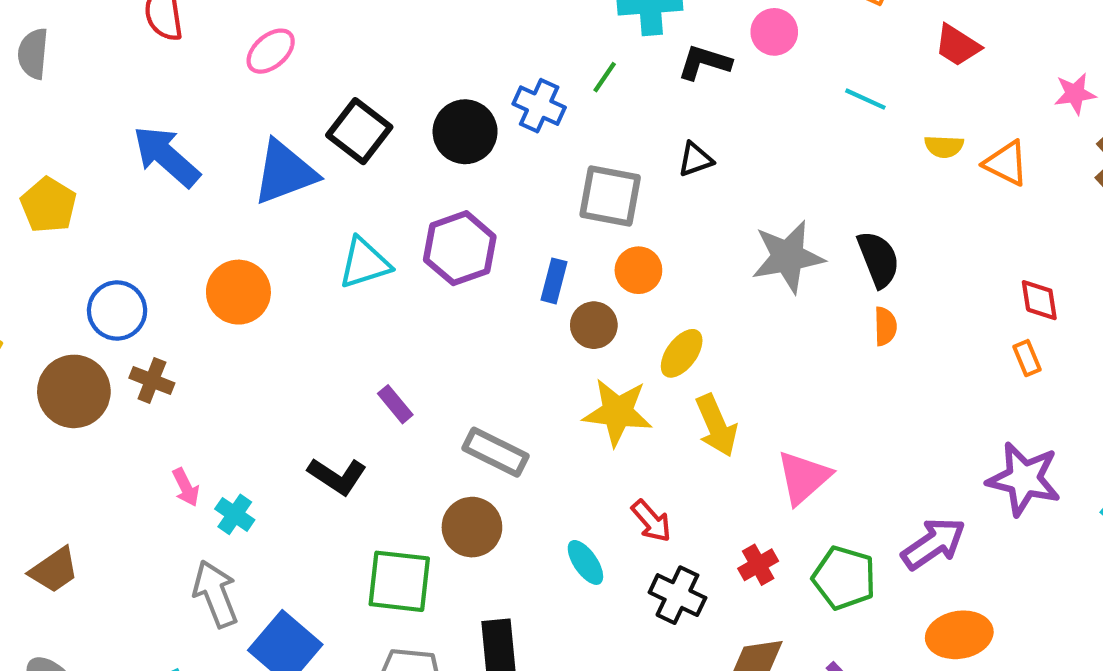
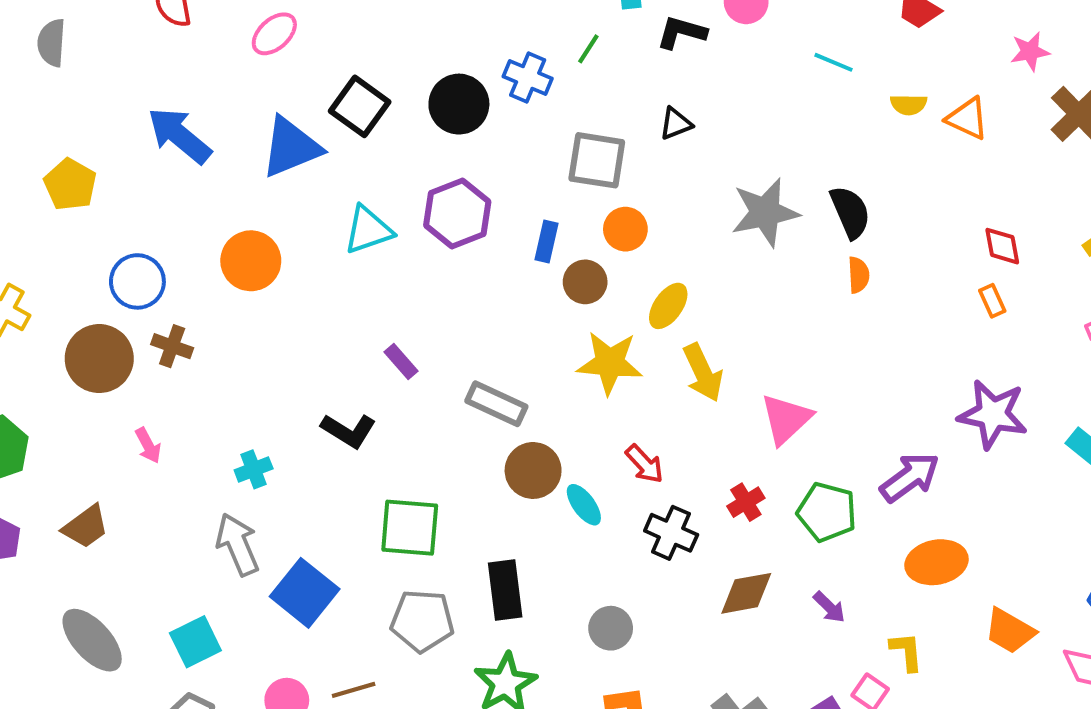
pink arrow: (186, 487) -> (148, 445), moved
cyan cross: (235, 514) -> (254, 469), turned 36
brown circle: (472, 527) -> (533, 470), moved

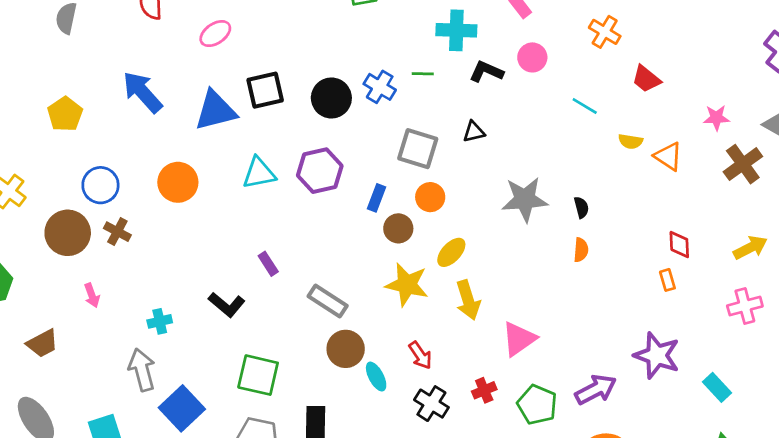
green line: (588, 49) -> (423, 74), turned 50
black square: (360, 106) -> (265, 90), turned 33
black semicircle: (850, 212) -> (581, 207), size x0.6

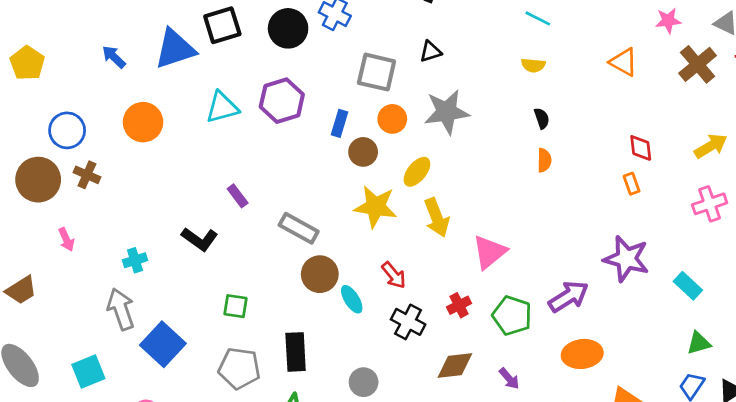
blue arrow: (142, 92) -> (114, 57), moved, size x0.6
yellow semicircle: (631, 141) -> (533, 65), moved
gray star: (525, 199) -> (447, 112), moved
green square: (258, 375) -> (235, 306), size x0.6

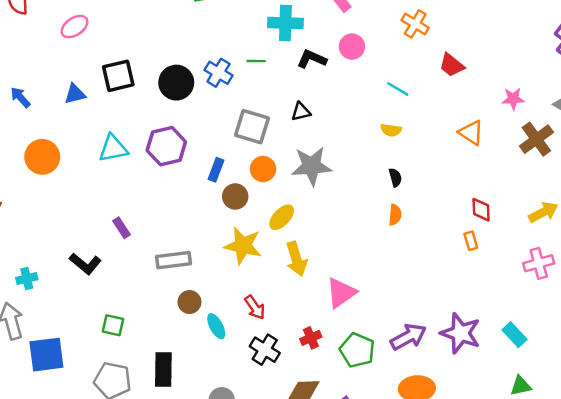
blue triangle: (175, 49) -> (75, 94), size x0.6
gray rectangle: (299, 228) -> (174, 260), turned -40
purple star: (626, 259) -> (461, 333), moved
brown circle: (320, 274) -> (189, 302), size x0.7
blue square: (163, 344) -> (46, 355), turned 36

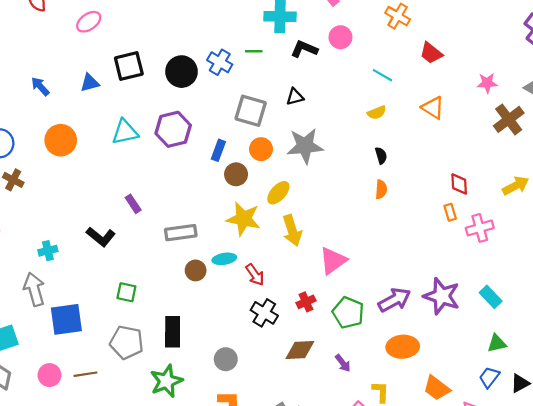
yellow semicircle: (391, 130) -> (377, 113), turned -30
orange triangle: (471, 133) -> (433, 108), moved
pink cross: (539, 263) -> (480, 228), moved
cyan ellipse: (216, 326) -> (224, 259), moved, turned -70

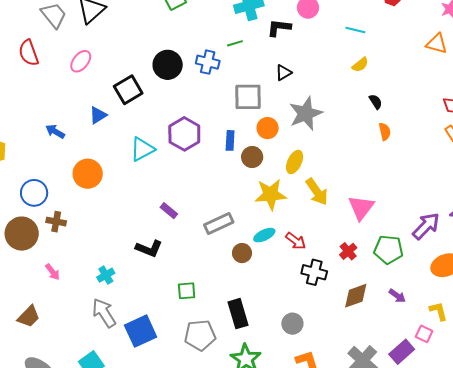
black circle: (182, 72) -> (168, 65), moved
orange triangle: (433, 108) -> (437, 44), moved

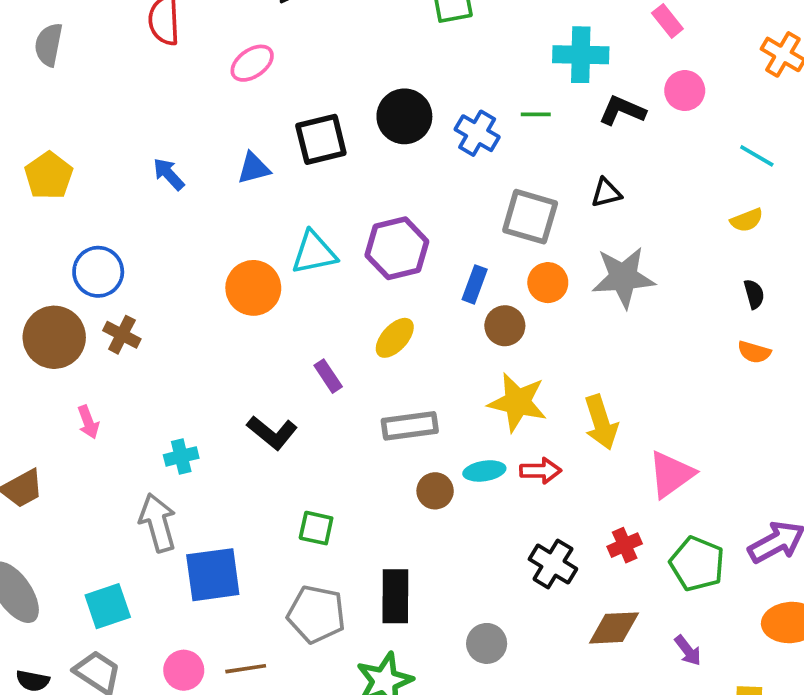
orange semicircle: (385, 132) -> (754, 352), turned 102
yellow ellipse: (295, 162) -> (395, 338), moved
orange circle: (88, 174) -> (253, 288), moved
red arrow: (296, 241) -> (541, 471), moved, turned -55

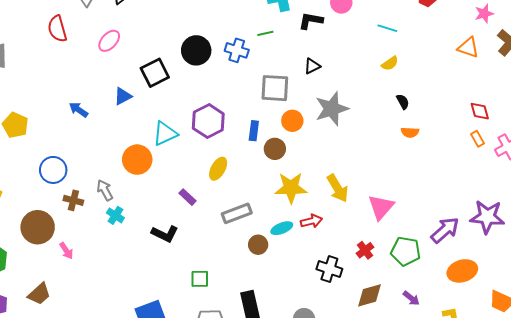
brown circle: (54, 337) -> (38, 227), moved
cyan cross: (181, 456) -> (115, 215), moved, turned -30
gray arrow: (158, 523) -> (105, 190), moved, size x0.7

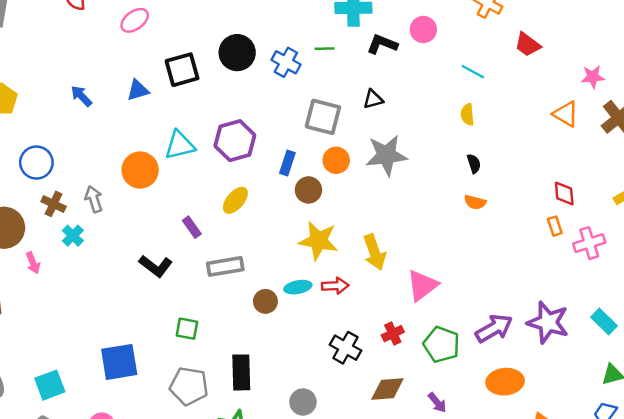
yellow semicircle: (390, 63) -> (467, 115), turned 108
gray rectangle: (237, 213) -> (225, 266), moved
cyan cross: (115, 215) -> (73, 236), moved

